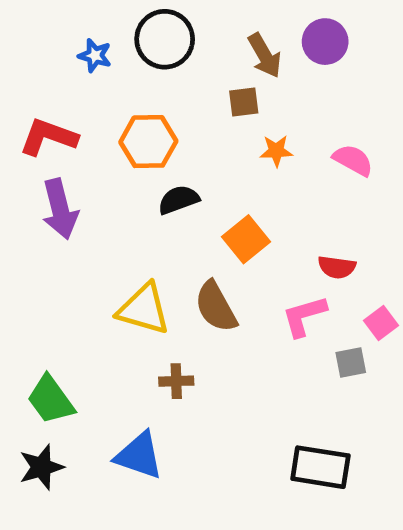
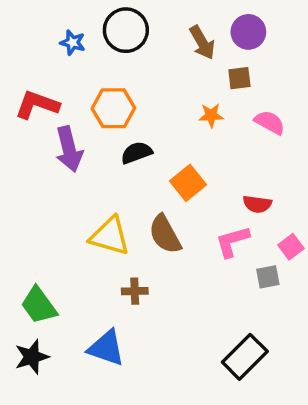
brown square: (244, 102) -> (239, 78), moved
purple arrow: (60, 209) -> (69, 149), moved
black rectangle: (320, 467) -> (245, 357), turned -54

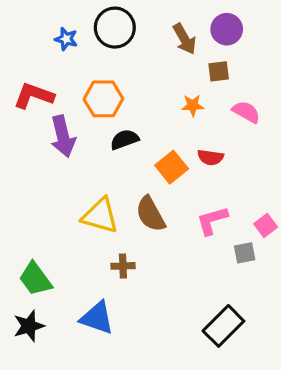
red semicircle: (257, 204) -> (210, 157), moved

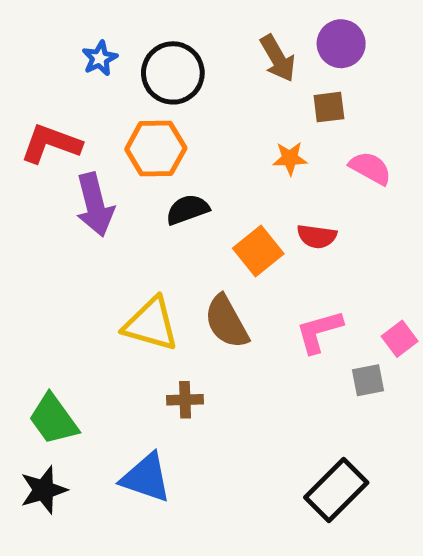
black circle: (115, 28) -> (173, 73), moved
blue star: (66, 39) -> (100, 58), turned 30

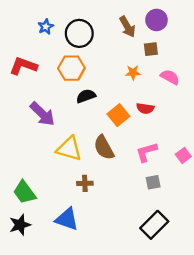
purple arrow: (95, 205) -> (42, 114), moved, turned -32
gray square: (368, 380) -> (153, 182), moved

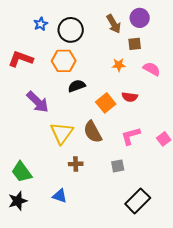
yellow triangle: (69, 149) -> (62, 133), turned 50
gray square: (153, 182) -> (118, 166), moved
blue triangle: (67, 219) -> (60, 196), size x0.7

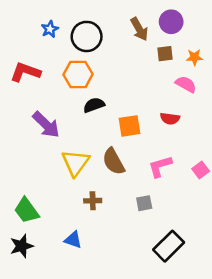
orange star: (119, 65) -> (194, 57), moved
red semicircle: (130, 97) -> (170, 119), moved
orange square: (106, 103) -> (129, 126), turned 30

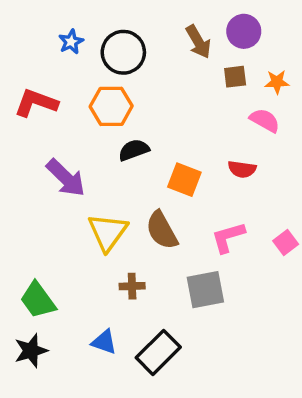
orange square: (129, 126) -> (184, 180), turned 30
gray square: (144, 203) -> (205, 290), size x1.6
black rectangle: (169, 246) -> (158, 352), moved

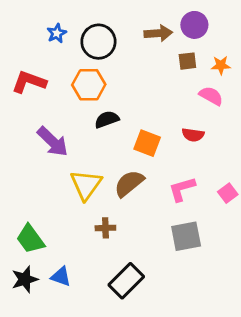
brown arrow: (198, 42) -> (158, 33), turned -64
brown semicircle: (162, 230) -> (129, 183), turned 80
gray square: (205, 290) -> (186, 236), moved
blue triangle: (104, 342) -> (61, 277), moved

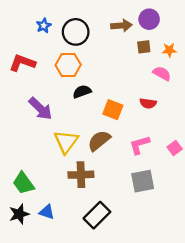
brown cross: (105, 228) -> (81, 175), size x1.6

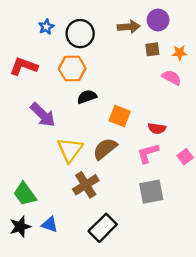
red semicircle: (148, 103) -> (157, 128), moved
brown cross: (81, 175) -> (86, 185), turned -30

